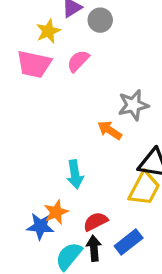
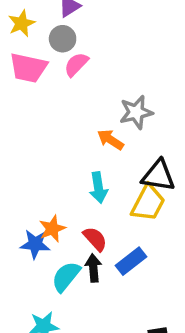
gray circle: (100, 20) -> (63, 39), moved
yellow star: (48, 31) -> (21, 23), moved
cyan arrow: (75, 174) -> (98, 188), moved
red semicircle: (95, 222) -> (95, 239), turned 75

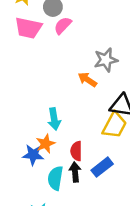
cyan arrow: (98, 188) -> (54, 119), moved
red semicircle: (95, 239) -> (76, 151), turned -138
cyan semicircle: (66, 277) -> (55, 178), turned -30

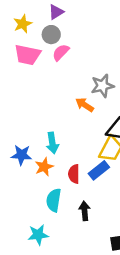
blue star: (33, 155) -> (21, 155), moved
blue rectangle: (102, 167) -> (99, 170), moved
black arrow: (75, 172) -> (85, 211), moved

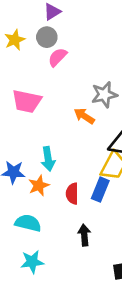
yellow star: (23, 24) -> (15, 40), moved
pink trapezoid: (27, 55) -> (27, 101), moved
blue rectangle: (99, 170) -> (100, 190), turned -30
cyan semicircle: (54, 200) -> (28, 223), moved, turned 95

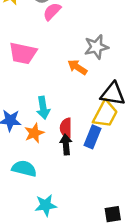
red semicircle: (72, 194) -> (66, 128), moved
black arrow: (84, 235) -> (66, 144), moved
cyan star: (32, 262) -> (46, 205), moved

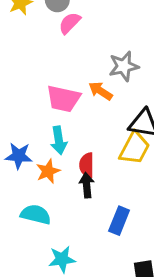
pink trapezoid: (23, 53) -> (63, 99), moved
blue rectangle: (93, 137) -> (119, 221), moved

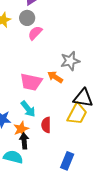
cyan arrow: (59, 140) -> (28, 109), turned -30
black arrow: (87, 185) -> (24, 141), moved

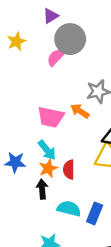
gray circle: (27, 18) -> (70, 39), moved, size x1.6
orange star: (21, 129) -> (48, 168), moved
cyan semicircle: (13, 157) -> (69, 209), moved

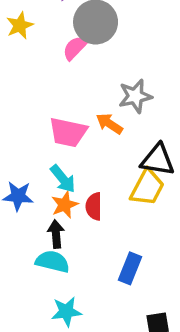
cyan semicircle: (69, 209) -> (52, 262), moved

